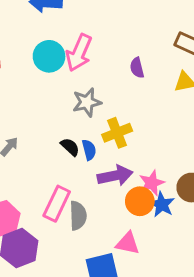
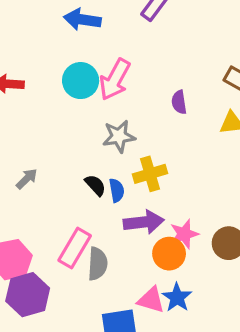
blue star: (162, 204) -> (177, 297), moved

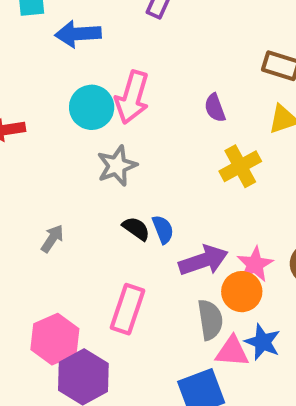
gray star: (119, 136) -> (117, 166), moved
yellow cross: (150, 174) -> (240, 166), moved
gray semicircle: (98, 264) -> (210, 320), moved

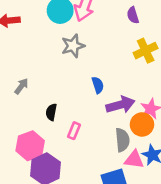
black semicircle: (136, 229) -> (51, 112), moved, turned -119
gray arrow: (52, 239) -> (21, 86), moved
pink rectangle: (127, 309) -> (74, 131), size x0.6

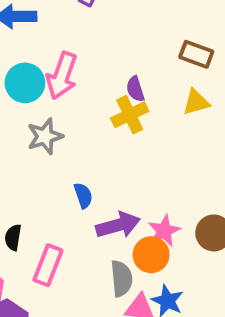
yellow cross: (146, 51) -> (130, 115), moved
pink rectangle: (74, 131) -> (48, 265), size x1.5

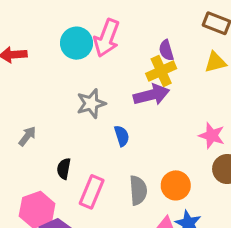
gray star: (45, 136) -> (91, 103), moved
purple arrow: (118, 225) -> (151, 95), moved
pink star: (164, 231) -> (212, 136), moved, turned -30
gray semicircle: (121, 278) -> (138, 190), moved

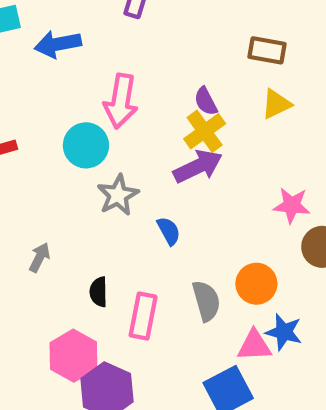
cyan circle: (77, 43) -> (86, 145), moved

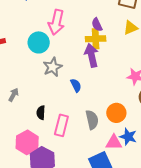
yellow cross: (205, 131) -> (96, 39), turned 30
purple arrow: (198, 166) -> (91, 55), turned -80

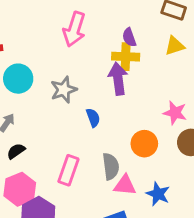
cyan circle: (39, 42) -> (18, 79), moved
black semicircle: (41, 113) -> (16, 151), moved, turned 48
orange circle: (116, 113) -> (144, 144), moved
pink triangle: (114, 142) -> (125, 185), moved

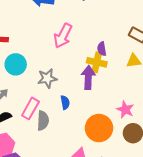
orange circle: (144, 144) -> (99, 128), size x1.4
gray semicircle: (111, 166) -> (43, 121), moved
pink rectangle: (68, 170) -> (30, 108), moved

